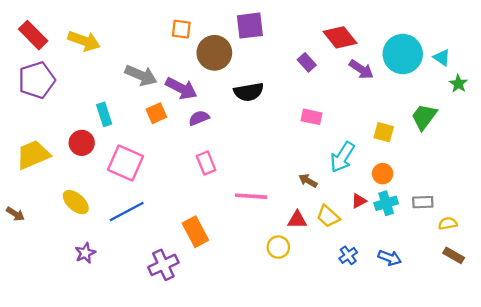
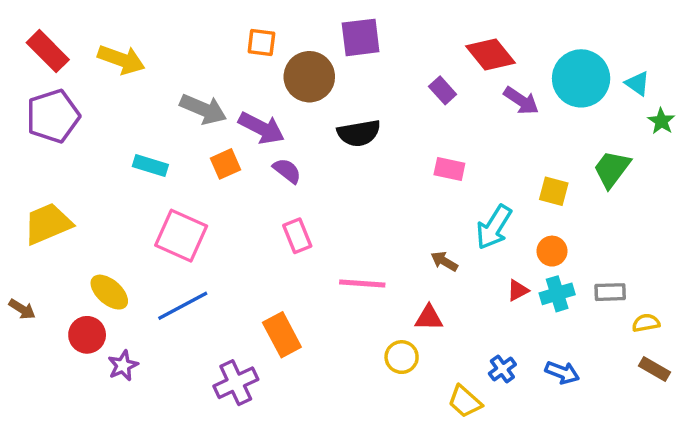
cyan rectangle: (104, 114) -> (150, 166), turned -55
purple semicircle: (199, 118) -> (287, 171), turned 60
red circle: (82, 143) -> (87, 335), moved
yellow trapezoid: (328, 216) -> (465, 401), moved

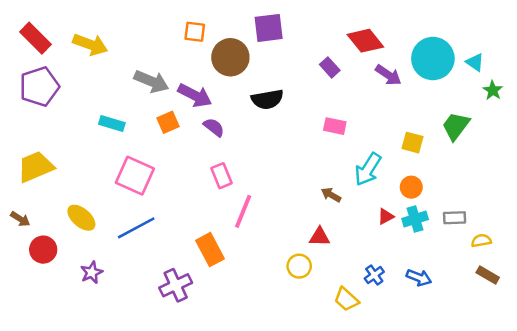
pink line: (362, 284) -> (243, 211), moved, turned -72
brown arrow: (22, 309) -> (20, 219), moved
red circle: (87, 335) -> (43, 250), moved

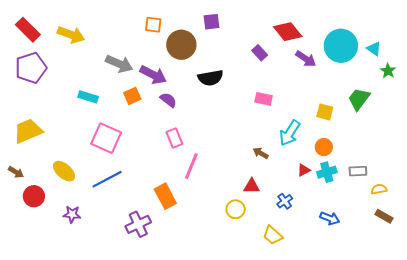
purple square: (269, 28) -> (211, 22), size x0.7
purple star: (92, 272) -> (72, 214), turned 30
blue cross: (374, 275) -> (285, 201), moved

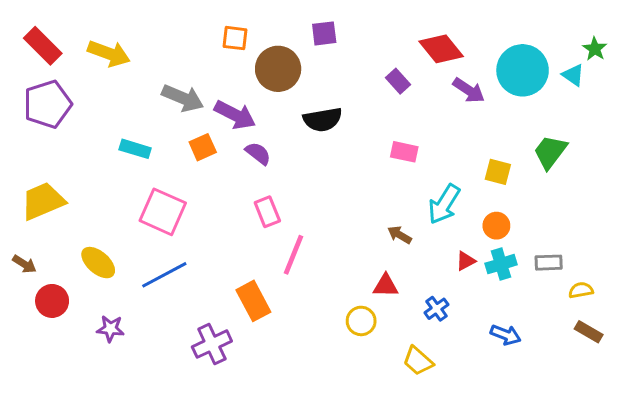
green star: (388, 71) -> (595, 49), moved

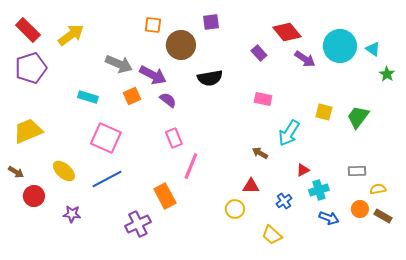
green star: (595, 49) -> (387, 74), moved
yellow arrow: (109, 53) -> (71, 35), turned -56
green trapezoid: (550, 152) -> (358, 117), moved
orange circle: (496, 226) -> (360, 209), moved
cyan cross: (501, 264) -> (319, 190), moved

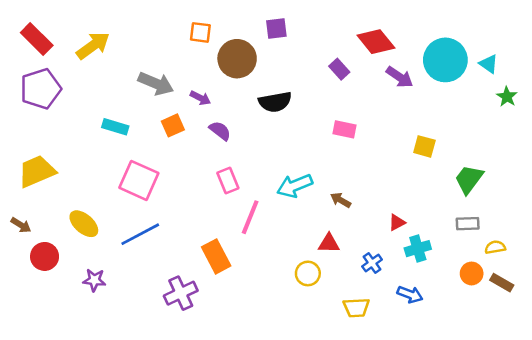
purple arrow: (153, 75) -> (200, 98), size x0.6
green trapezoid: (358, 117) -> (469, 179), moved
cyan arrow: (289, 133) -> (295, 186), moved, turned 36
blue arrow: (329, 218) -> (410, 294), moved
yellow trapezoid: (272, 235) -> (356, 308), turned -45

